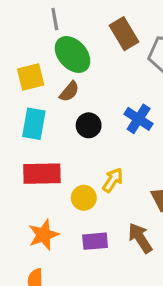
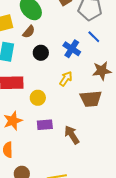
yellow arrow: (113, 180) -> (66, 79), moved
brown arrow: (140, 238) -> (72, 135), moved

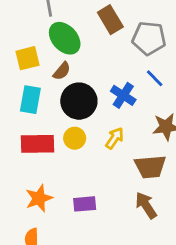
black circle: (41, 53) -> (79, 101), size x1.6
yellow circle: (38, 98) -> (75, 138), moved
brown arrow: (72, 135) -> (146, 205), moved

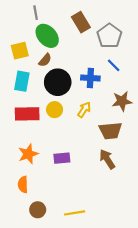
gray pentagon: (149, 38) -> (109, 36), turned 30
blue cross: (123, 95) -> (90, 78), turned -30

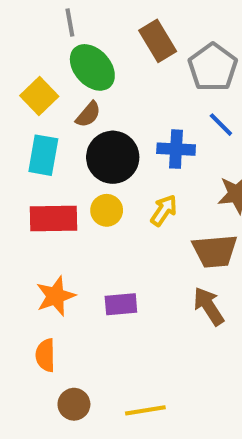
yellow square: (20, 51) -> (39, 96), turned -30

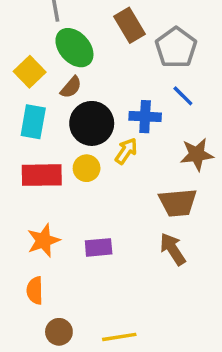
yellow arrow: (164, 210) -> (126, 151), moved

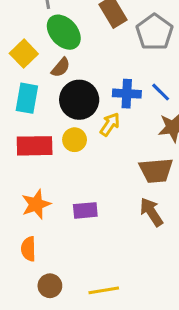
blue line: (183, 96) -> (161, 92), moved

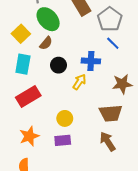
blue line: (161, 92) -> (113, 43), moved
black circle: (79, 100) -> (59, 65), size x0.6
yellow circle: (75, 140) -> (65, 118), moved
red rectangle: (35, 146) -> (28, 96), turned -30

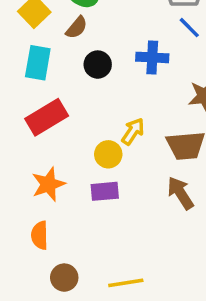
yellow arrow: (79, 82) -> (133, 131), moved

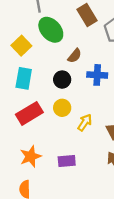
brown semicircle: (77, 28) -> (75, 56), moved
yellow circle: (108, 154) -> (62, 108), moved

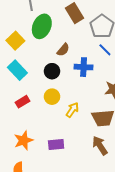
green ellipse: (51, 30) -> (42, 26), turned 65
cyan rectangle: (24, 78) -> (17, 70), turned -54
red rectangle: (29, 113) -> (22, 102), size x0.6

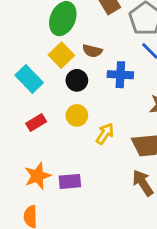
yellow square: (15, 41) -> (61, 55), moved
brown semicircle: (63, 50) -> (92, 51), turned 64
purple rectangle: (56, 145) -> (70, 181), moved

